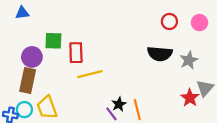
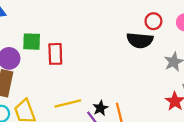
black semicircle: (160, 54) -> (140, 40), moved
yellow line: (90, 74) -> (68, 104), moved

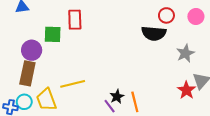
red rectangle: (55, 54) -> (75, 20), moved
yellow line: (68, 104) -> (73, 84), moved

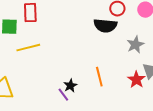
yellow line: (73, 84) -> (28, 48), moved
orange line: (135, 102) -> (99, 77), moved

